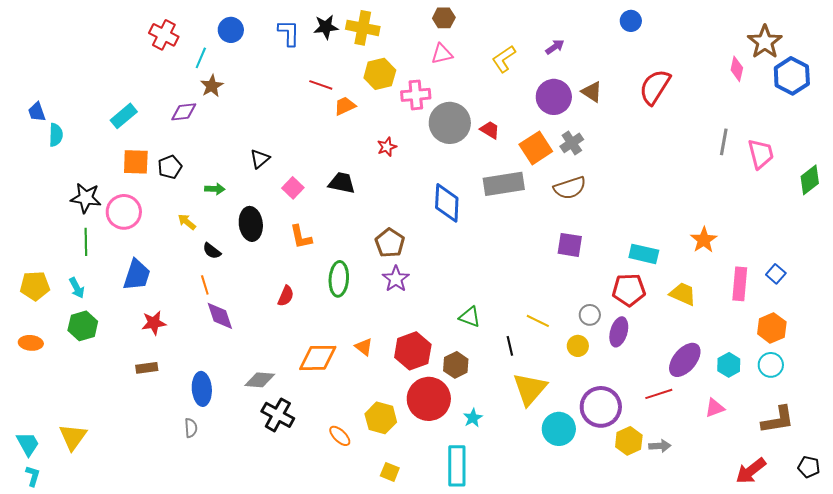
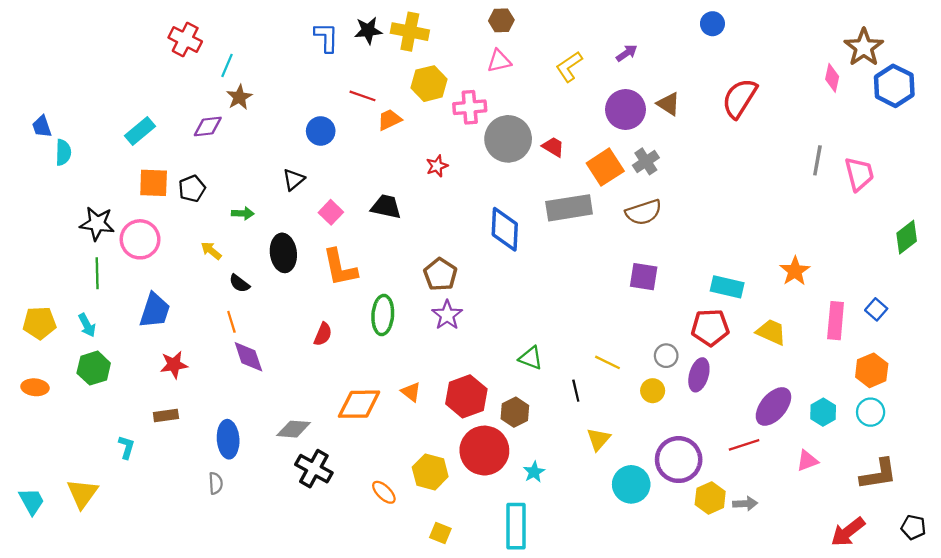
blue circle: (231, 30) -> (321, 131), moved
green diamond: (810, 180) -> (907, 237), moved
orange L-shape: (301, 237) -> (340, 268), size x1.4
yellow triangle: (530, 389) -> (598, 439), size x0.6
cyan L-shape: (33, 476) -> (126, 447), moved

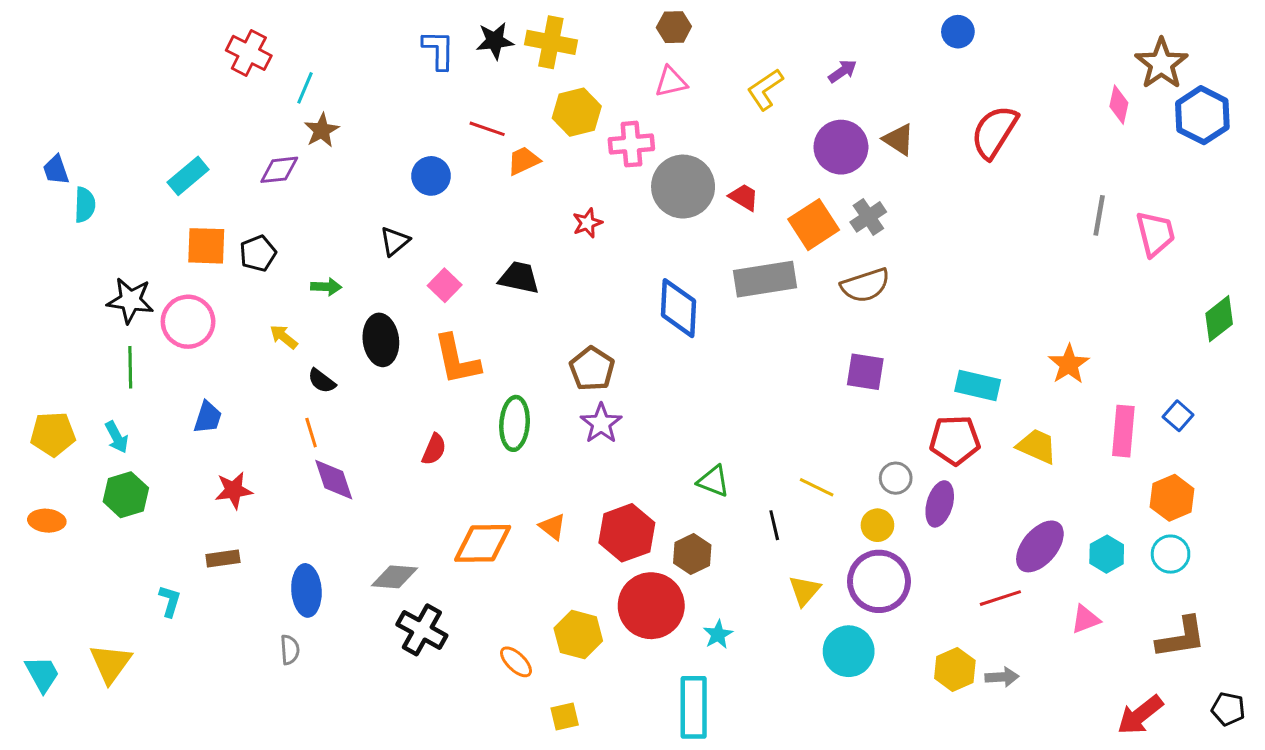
blue trapezoid: (155, 311) -> (208, 417), size x0.7
purple circle: (679, 460) -> (879, 581), moved
yellow square: (440, 533) -> (565, 717), moved, turned -35

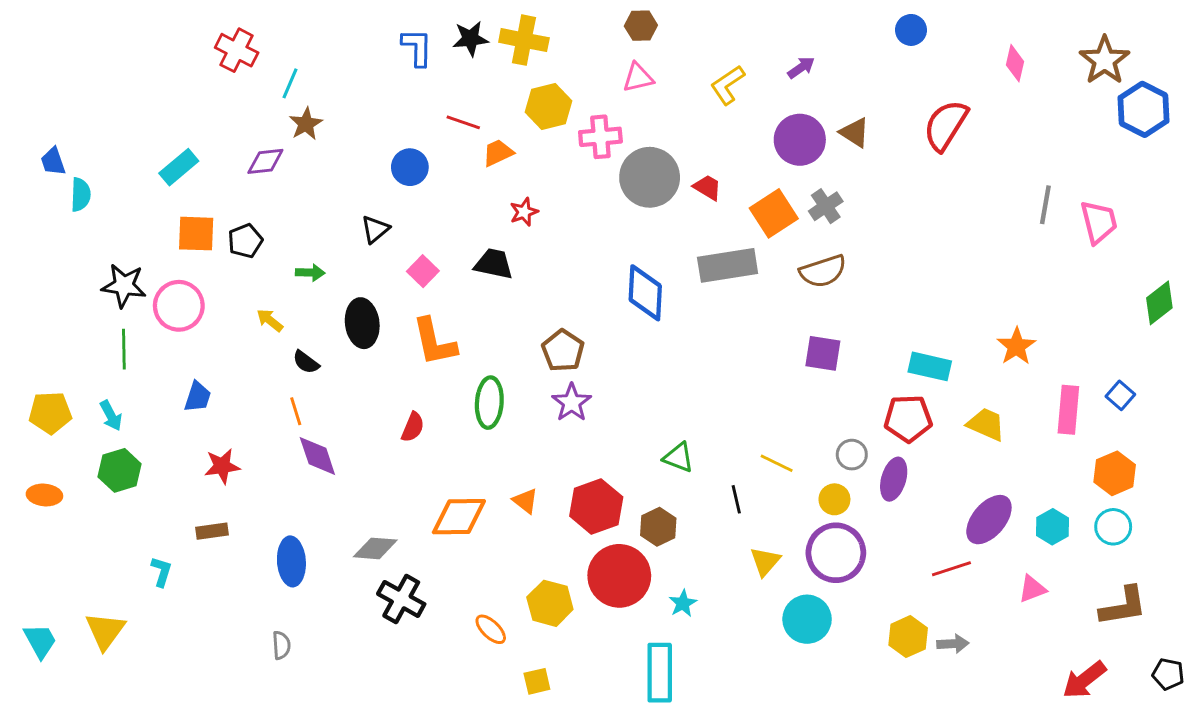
pink diamond: (1119, 105) -> (1015, 63), moved
red star: (587, 223) -> (524, 212), moved
gray semicircle: (290, 650) -> (281, 645), moved

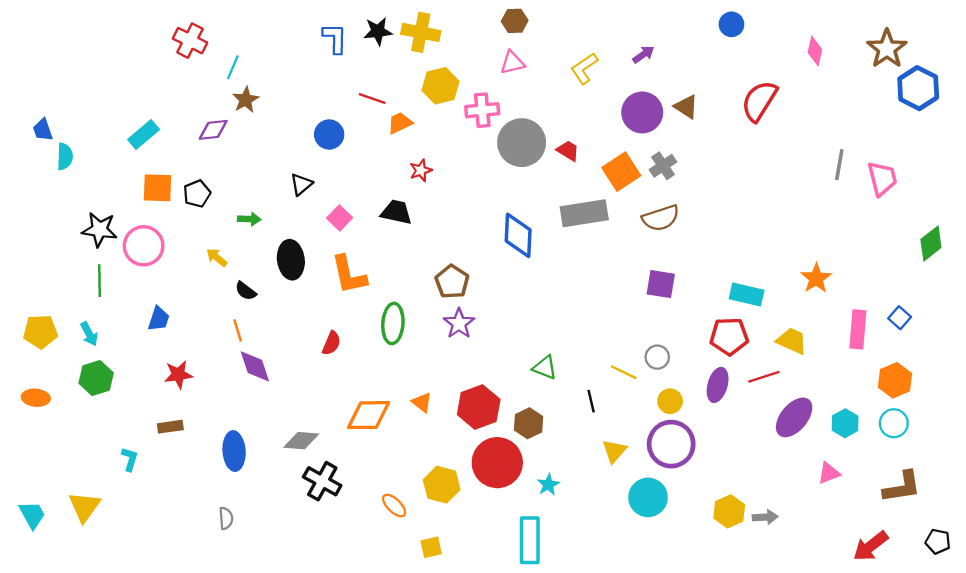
gray circle: (852, 455) -> (657, 357), moved
red line: (951, 569) -> (764, 377), moved

